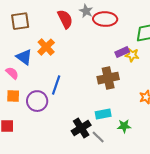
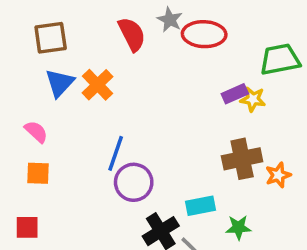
blue triangle: (24, 57) -> (60, 83), moved, turned 36
brown cross: (108, 78) -> (242, 159), moved
purple circle: (37, 101) -> (134, 182), moved

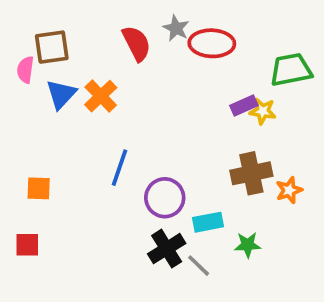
pink semicircle: (36, 132) -> (25, 70), moved, turned -125
purple circle: (134, 182) -> (165, 198), moved

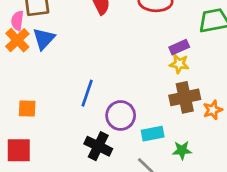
orange cross: (101, 96) -> (17, 40), moved
yellow star: (263, 111) -> (179, 64), moved
red square: (27, 245) -> (19, 150), size x1.4
black cross: (167, 249) -> (98, 146), moved, turned -32

